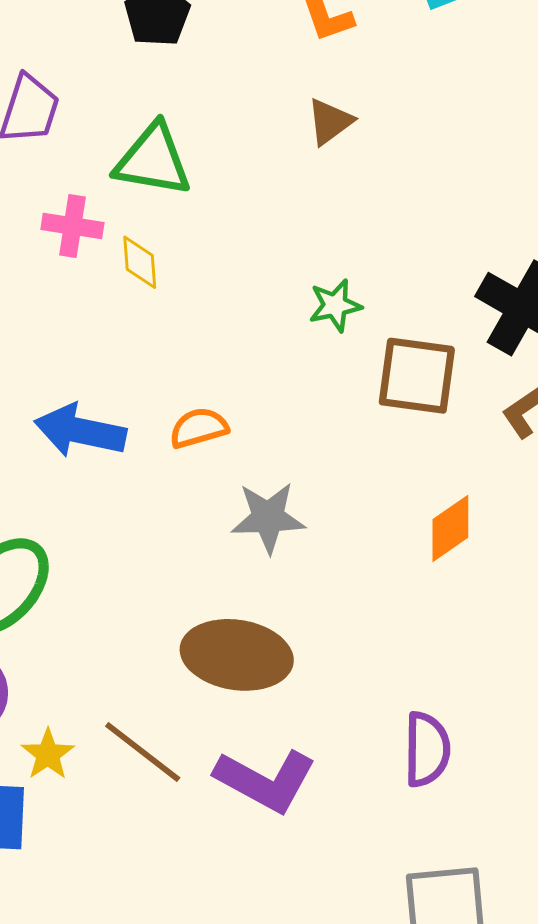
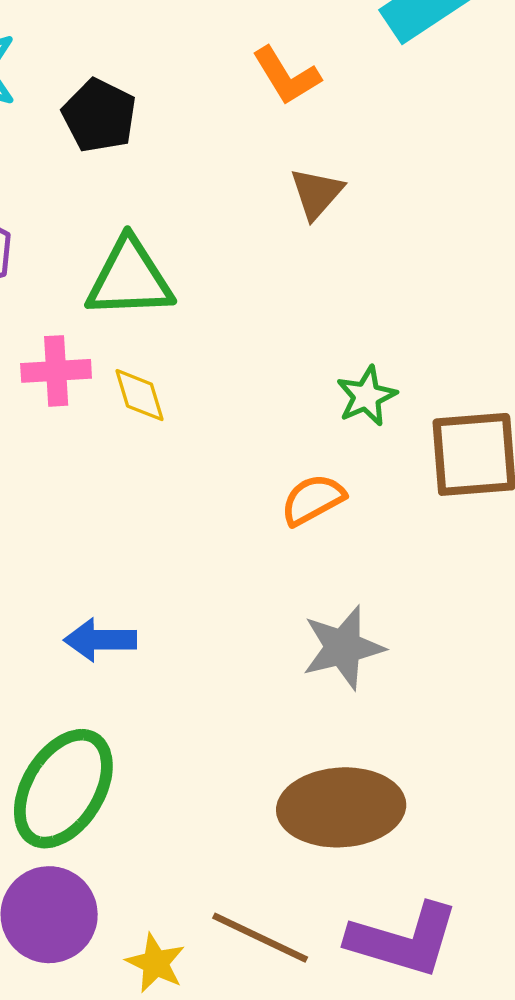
orange semicircle: (199, 428) -> (313, 500), moved
blue arrow: (80, 431) -> (100, 640), moved, size x0.7

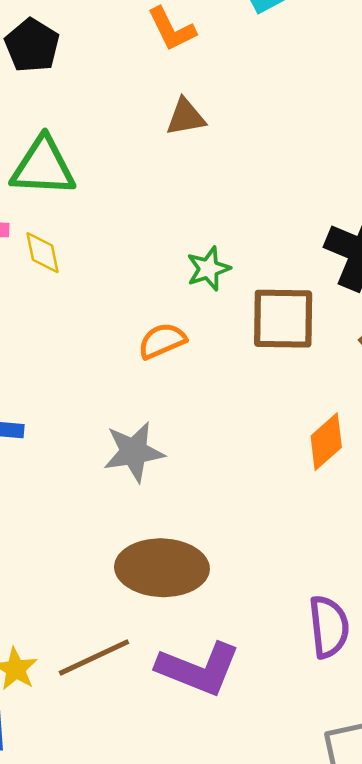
brown triangle: (317, 193) -> (186, 117), turned 33
gray star: (343, 648) -> (134, 452), moved
brown line: (260, 938) -> (94, 657), turned -56

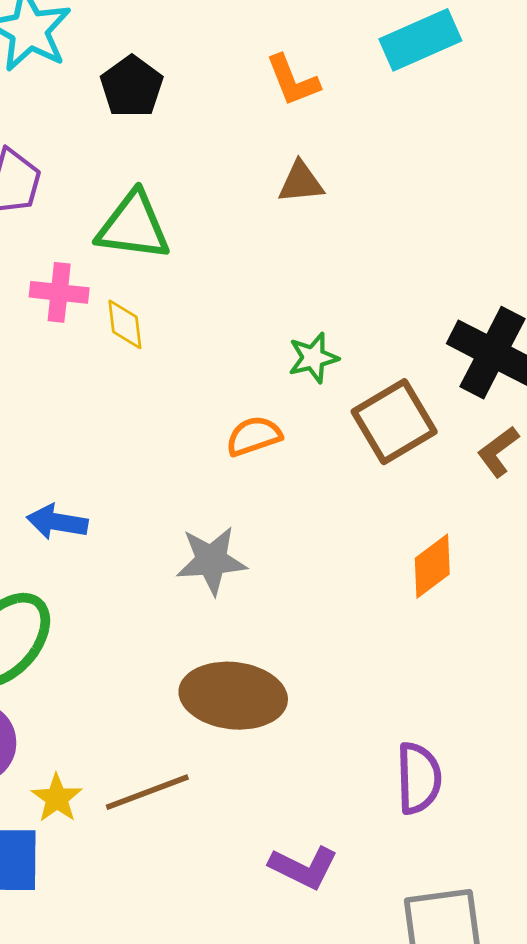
brown square: (283, 319) -> (394, 422), turned -36
purple L-shape: (198, 669) -> (304, 867), moved, size x0.7

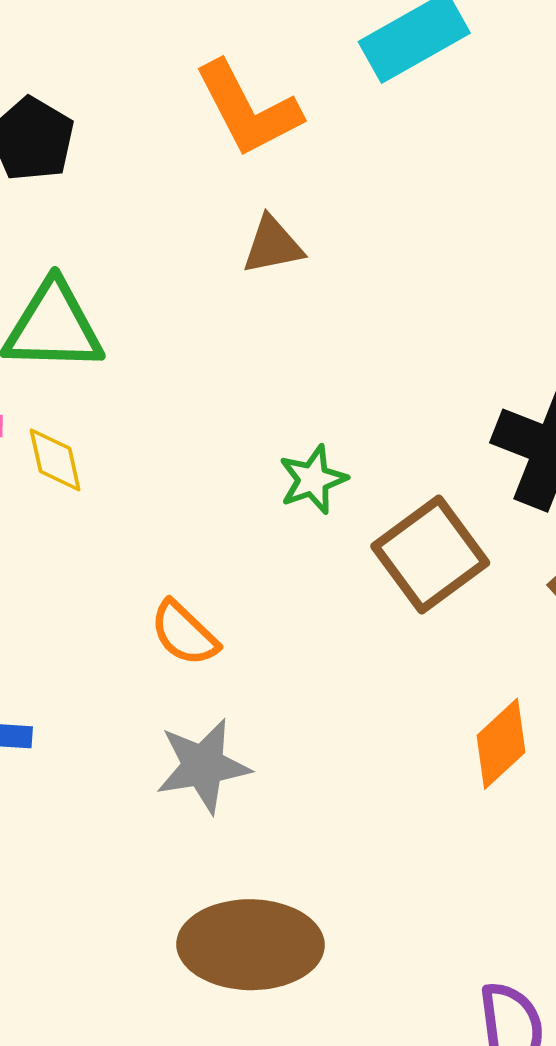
orange L-shape: (293, 80) -> (248, 109), size x1.4
orange semicircle: (254, 436) -> (184, 633), moved, turned -112

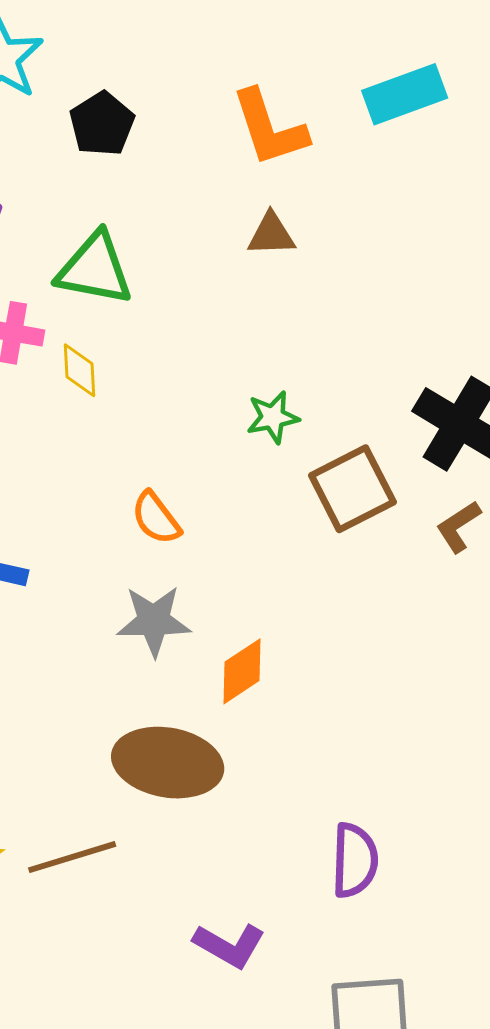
orange diamond: (501, 744) -> (242, 671), moved

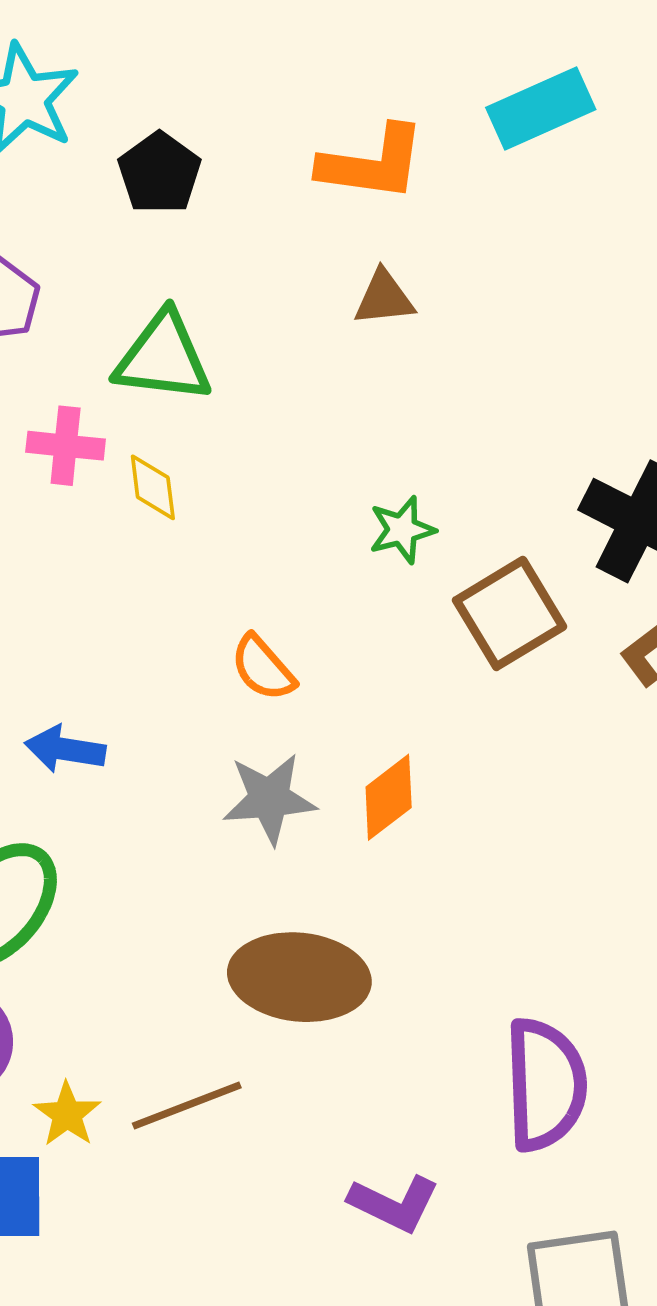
orange L-shape: (269, 128) -> (372, 163), turned -60
orange diamond: (242, 671) -> (389, 797), moved
purple semicircle: (355, 860) -> (545, 1085), size x1.4

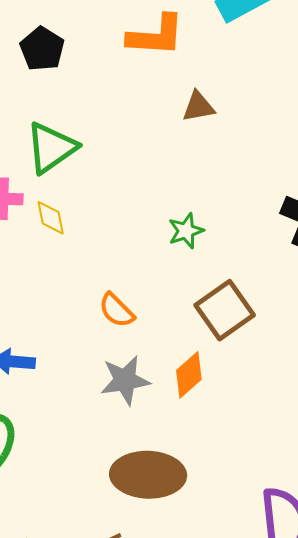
brown triangle: (384, 298) -> (198, 107), moved
green triangle: (163, 358) -> (51, 148), turned -38
brown square: (510, 613) -> (225, 310), moved

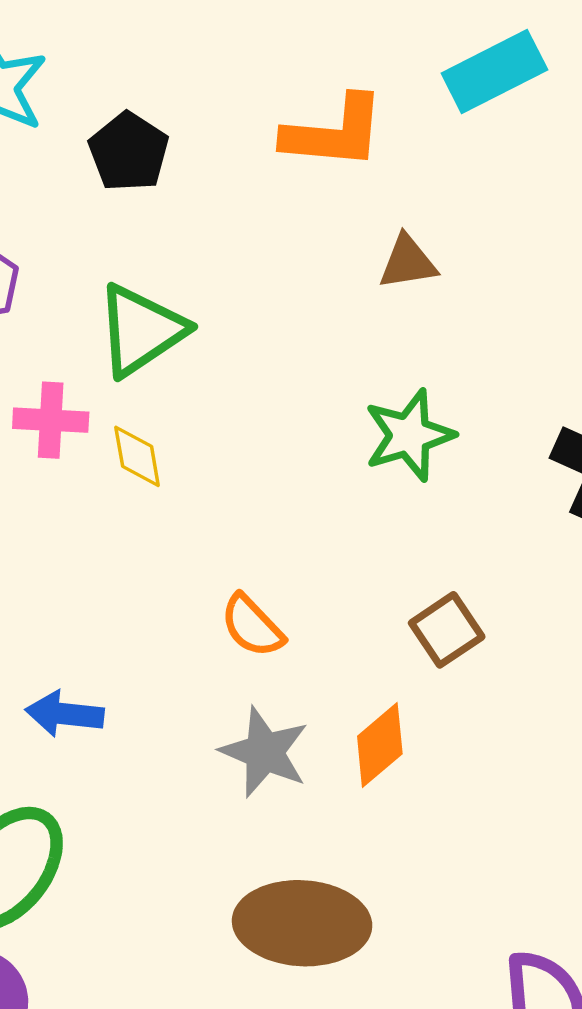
green star: (186, 231) -> (409, 435), moved, size x1.4
brown square: (225, 310) -> (447, 630), size x0.7
gray star: (125, 380) -> (265, 752), turned 30

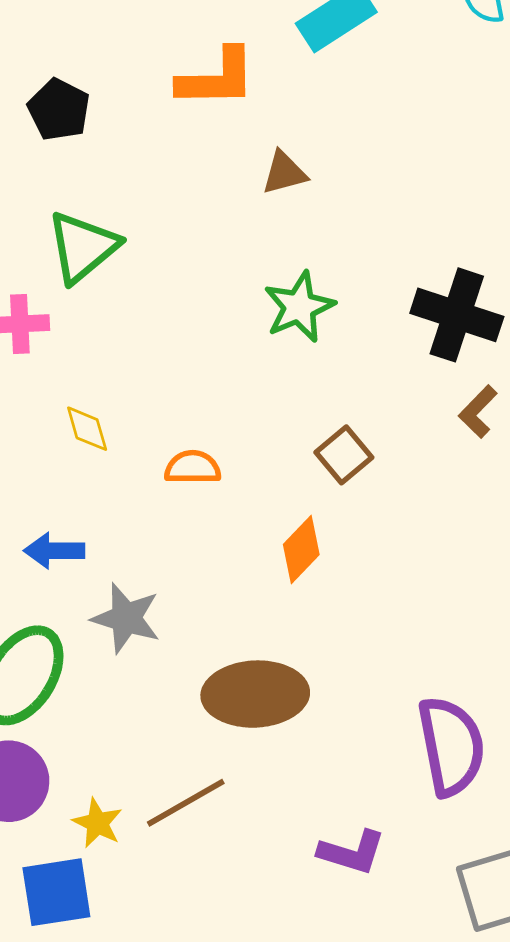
yellow diamond: (137, 456) -> (87, 429), moved
orange semicircle: (252, 626) -> (193, 467), turned 140
gray star: (265, 752) -> (126, 618), moved

